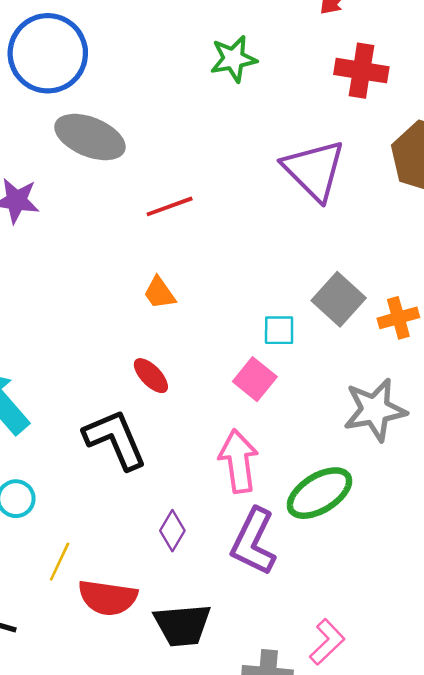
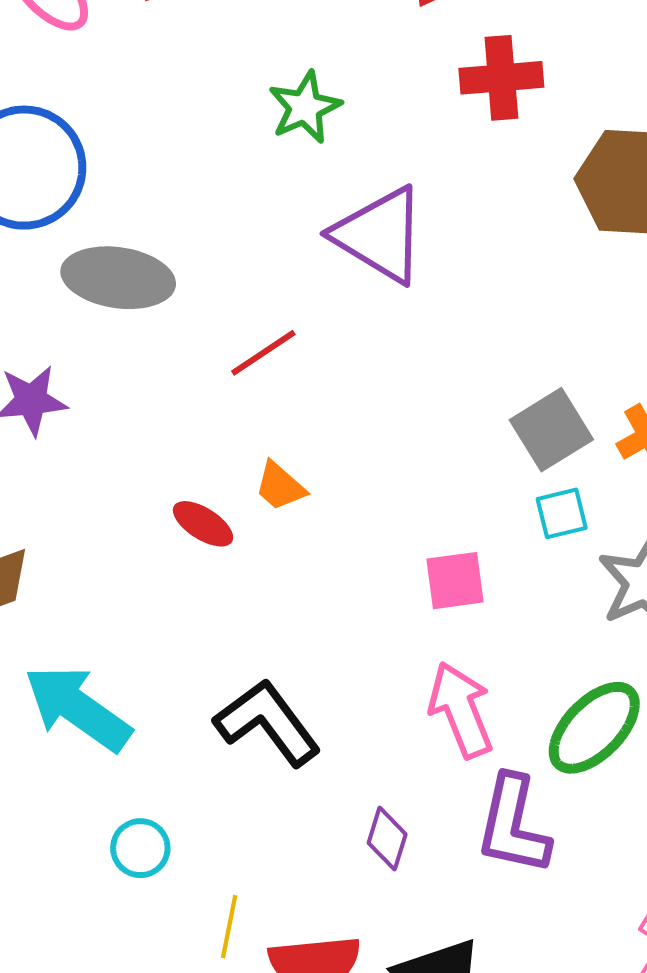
purple triangle: (314, 170) -> (380, 235), moved
gray square: (339, 299) -> (551, 430), turned 30
cyan square: (279, 330) -> (562, 513), moved
red ellipse: (151, 376) -> (203, 524), moved
pink square: (255, 379) -> (455, 581), turned -33

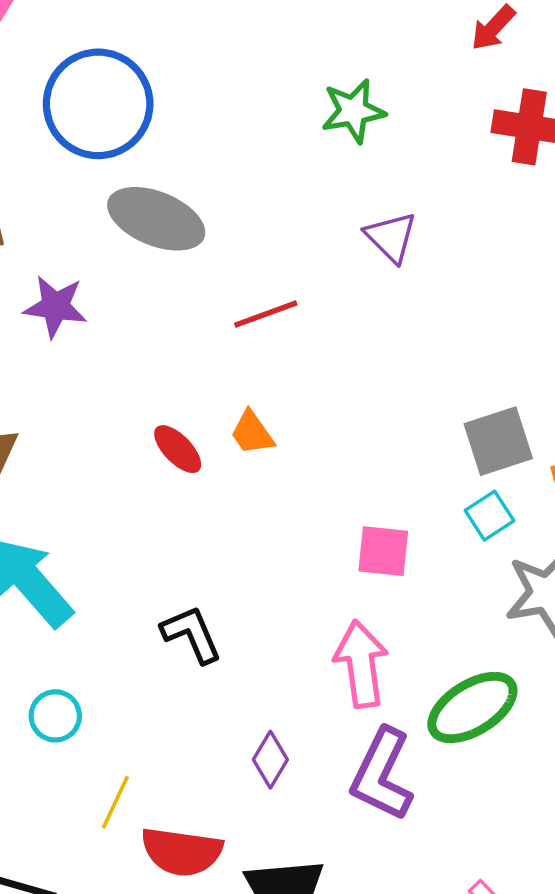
purple triangle: (380, 235) -> (391, 237), size x0.6
cyan square: (562, 513) -> (489, 516), turned -33
black L-shape: (268, 723) -> (192, 634), size x0.7

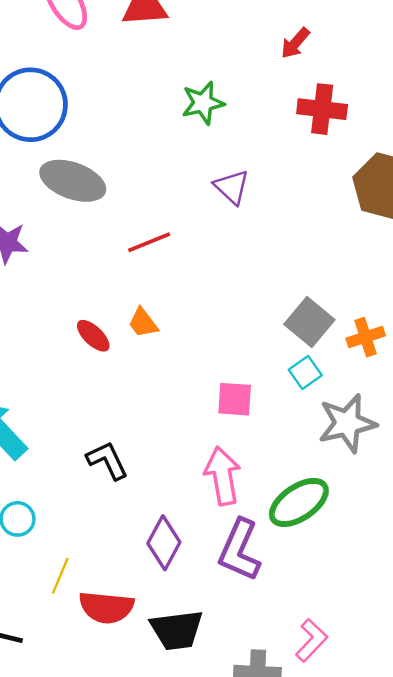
gray square: (498, 441) -> (309, 322), turned -30
purple diamond: (270, 760) -> (164, 543), size x1.4

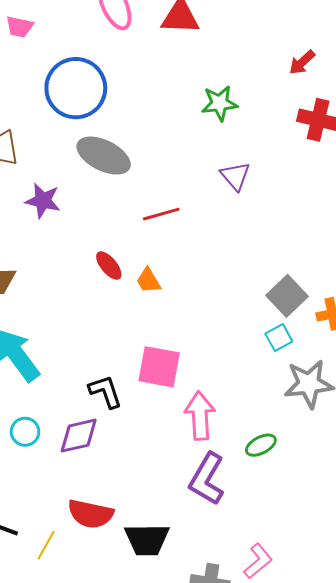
red ellipse: (93, 336) -> (109, 265), moved
pink square: (235, 399) -> (159, 367), moved, size x1.4
green ellipse: (299, 502) -> (261, 445), size x0.6
purple diamond: (164, 543) -> (79, 436), moved, turned 42
yellow line: (60, 576) -> (46, 545), moved

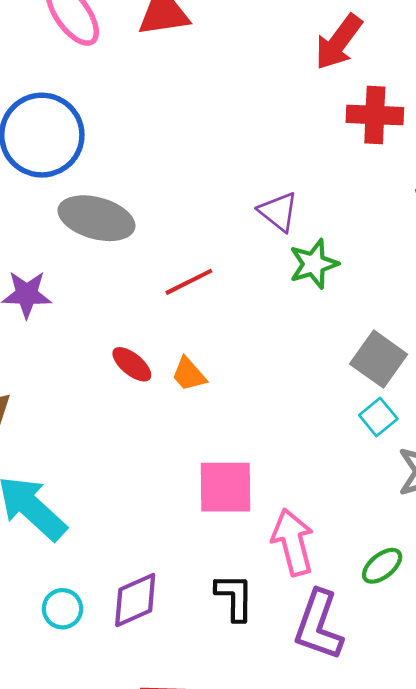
red arrow: (302, 62) -> (339, 42), size x1.5
green star: (220, 103) -> (314, 264), moved
black L-shape: (105, 392) -> (234, 597), moved, turned 30

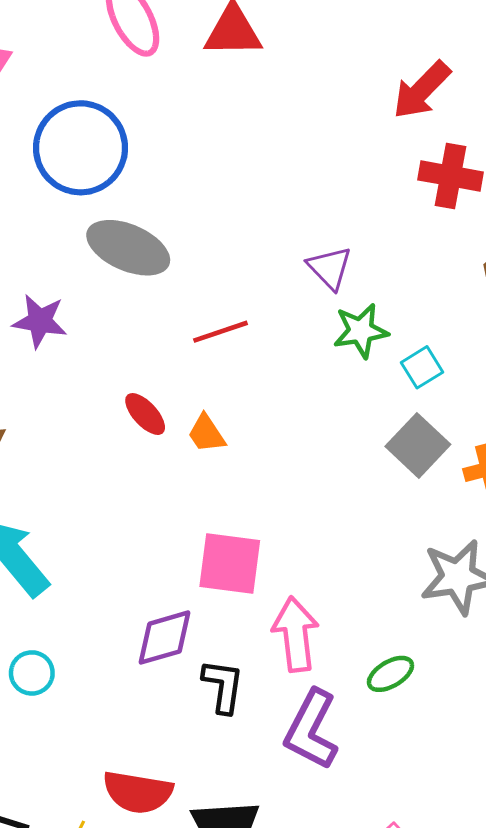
cyan square: (378, 417) -> (422, 367), moved
purple diamond: (135, 600) -> (164, 638), moved

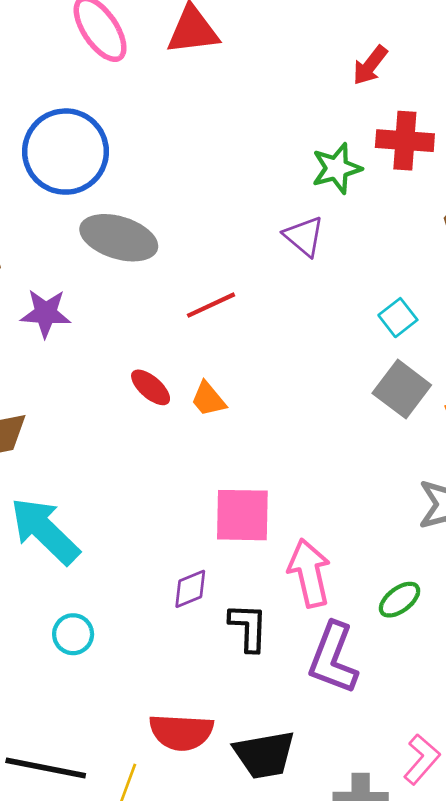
red arrow: (422, 90) -> (370, 65), size x0.7
green star: (361, 331) -> (337, 168), moved
purple diamond: (164, 638) -> (190, 589), size x0.7

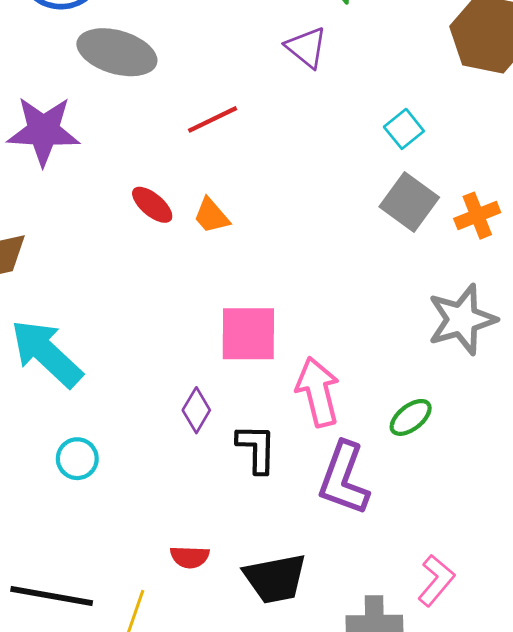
purple star: (46, 313) -> (43, 131), size x1.4
purple diamond: (190, 589) -> (196, 410), turned -36
red semicircle: (181, 732) -> (190, 557), size x0.6

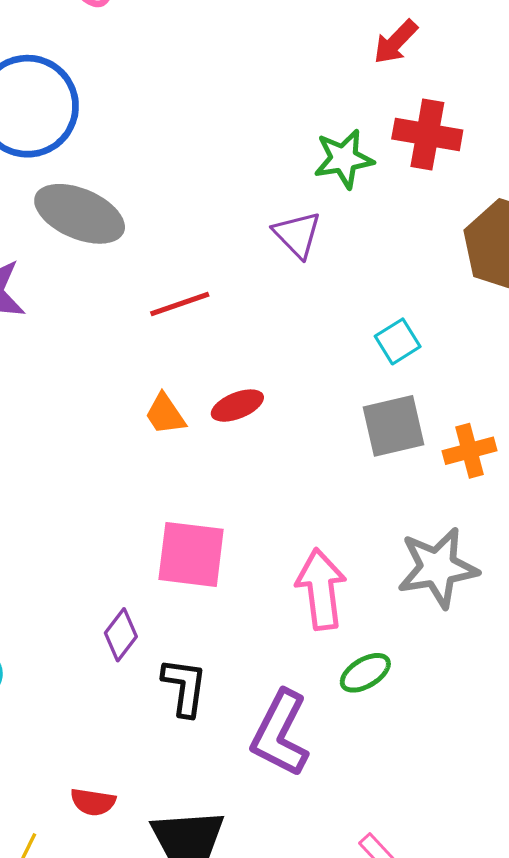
gray square: (409, 202) -> (394, 426), turned 34
red ellipse: (152, 205) -> (237, 406), moved, turned -69
pink arrow: (318, 392) -> (321, 589), moved

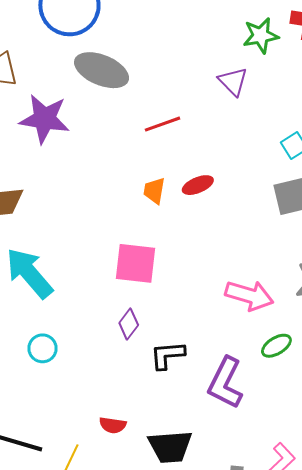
orange trapezoid: (165, 414) -> (154, 191), turned 44
pink square: (191, 554) -> (135, 263), moved
pink arrow: (321, 589) -> (249, 295), turned 114
black L-shape: (184, 687) -> (167, 355), turned -102

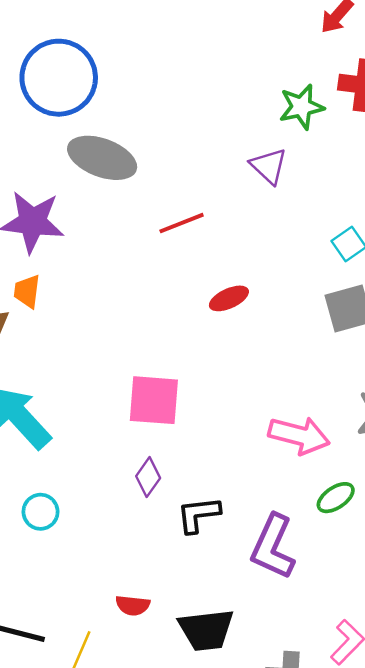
orange trapezoid: (154, 191) -> (27, 291), moved

